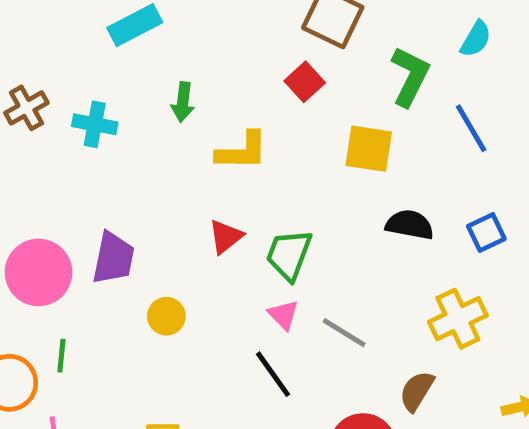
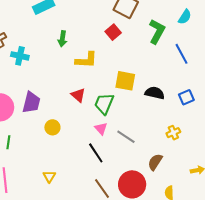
cyan cross: (95, 124) -> (20, 56), moved
yellow square: (369, 149) -> (125, 81), moved
red triangle: (226, 237) -> (78, 95), turned -42
yellow cross: (458, 319) -> (173, 133), size x0.6

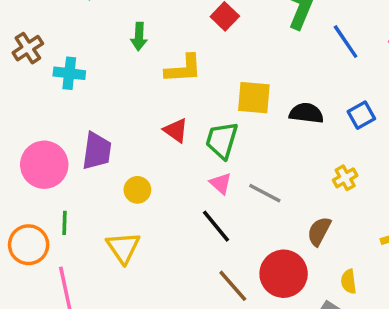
yellow triangle: (49, 176) -> (123, 248), moved, size x1.5

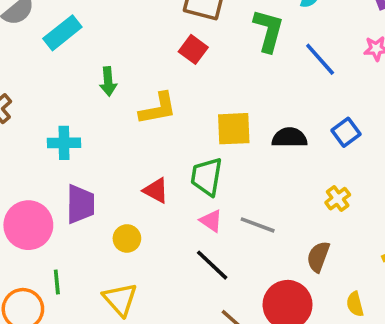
cyan cross: (69, 73) -> (64, 143), moved
red triangle: (176, 130) -> (156, 190), moved

